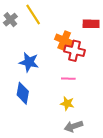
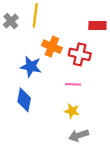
yellow line: (33, 14) -> (35, 15), turned 40
orange cross: (64, 40) -> (52, 47), moved

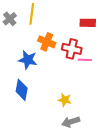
pink line: (73, 84) -> (85, 60), moved

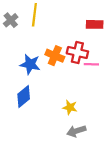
orange cross: (47, 42) -> (55, 56), moved
blue diamond: (22, 90) -> (24, 97), turned 40

